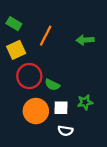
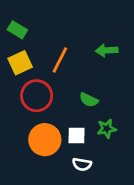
orange line: (46, 36) -> (60, 60), moved
green semicircle: (52, 85) -> (89, 100), moved

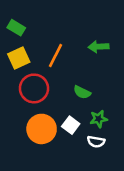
white square: (76, 136) -> (71, 125), turned 36
white semicircle: (82, 164) -> (96, 142), moved

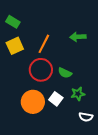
red circle: (34, 88) -> (41, 70), moved
white semicircle: (96, 142) -> (86, 117), moved

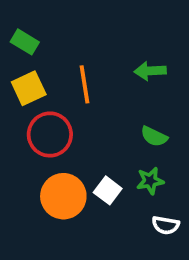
orange line: (44, 44) -> (85, 84), turned -36
red circle: (41, 70) -> (50, 134), moved
green semicircle: (65, 73) -> (154, 136), moved

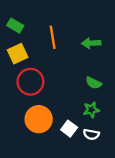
orange line: (85, 84) -> (53, 37), moved
white square: (108, 190) -> (69, 129), moved
white semicircle: (166, 225) -> (91, 134), moved

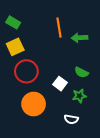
orange line: (53, 37) -> (59, 28), moved
white square: (69, 129) -> (60, 84), moved
white semicircle: (91, 134) -> (71, 119), moved

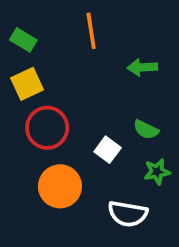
orange line: (59, 28) -> (91, 31), moved
green star: (79, 96) -> (157, 172), moved
white semicircle: (71, 119) -> (128, 214), size x1.5

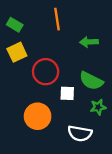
red circle: (47, 128) -> (46, 72), moved
green semicircle: (146, 130) -> (91, 81), size x1.5
white square: (108, 150) -> (67, 93), turned -35

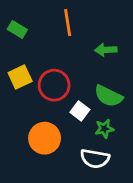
yellow square: (17, 52) -> (20, 77), moved
white square: (67, 93) -> (80, 111), turned 35
green star: (98, 107) -> (104, 129), moved

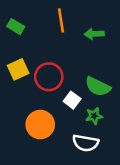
green arrow: (106, 50) -> (94, 34), moved

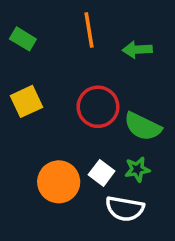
red circle: (49, 77) -> (98, 107), moved
white square: (72, 100) -> (102, 173), moved

